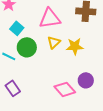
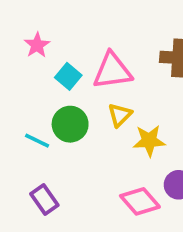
cyan square: (17, 28) -> (68, 76), moved
yellow star: (75, 46) -> (149, 141), moved

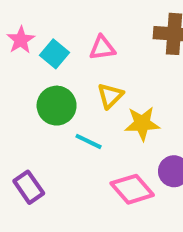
pink star: (37, 45) -> (21, 40), moved
pink triangle: (112, 71) -> (102, 48), size x0.6
cyan line: (37, 141) -> (88, 141), moved

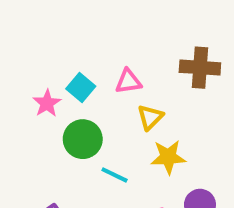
pink star: (21, 40) -> (47, 103), moved
yellow triangle: (110, 96) -> (150, 117), moved

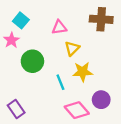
cyan square: (81, 87) -> (21, 20), moved
cyan line: (115, 175) -> (60, 82), moved, turned 42

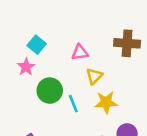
cyan line: (60, 82) -> (73, 104), moved

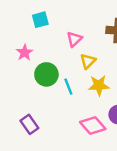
cyan square: (37, 45) -> (40, 20), moved, turned 35
pink triangle: (80, 53) -> (74, 39), turned -35

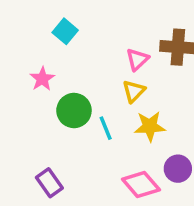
cyan square: (40, 20) -> (65, 31), turned -35
pink triangle: (74, 39) -> (137, 59), moved

